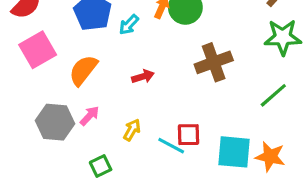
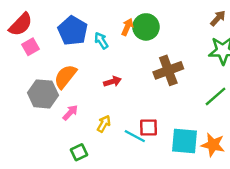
cyan arrow: (129, 25) -> (101, 41), turned 105
pink square: (38, 50) -> (31, 47), moved, size x0.6
gray hexagon: (55, 122) -> (43, 94), moved

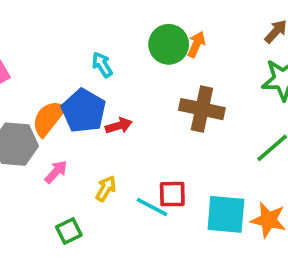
orange arrow: (127, 27) -> (196, 44), moved
blue pentagon: (73, 31) -> (84, 111), moved
brown cross: (168, 70) -> (202, 109), turned 32

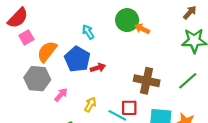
orange arrow: (196, 44) -> (142, 29), moved, turned -88
brown cross: (202, 109) -> (147, 81), moved
orange semicircle: (49, 118) -> (47, 51), moved

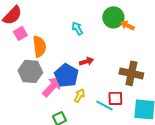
orange semicircle: (47, 51) -> (39, 46), turned 135
blue pentagon: (77, 59) -> (66, 75), moved
pink arrow: (61, 95) -> (52, 86), size x1.6

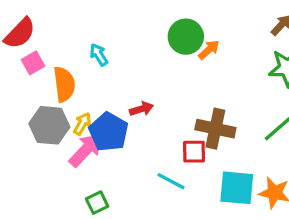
orange arrow: (127, 25) -> (209, 50), turned 112
cyan arrow: (77, 28) -> (99, 55), moved
yellow arrow: (79, 95) -> (82, 124), moved
red square: (115, 98) -> (194, 152), moved

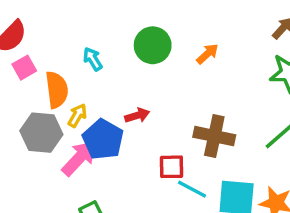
green circle: (186, 37) -> (153, 45), moved
yellow arrow: (82, 124) -> (77, 115), moved
red square: (194, 152) -> (171, 167), moved
cyan line: (171, 181) -> (192, 189), moved

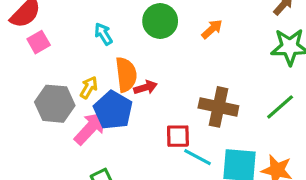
orange semicircle: (57, 90) -> (126, 74), moved

